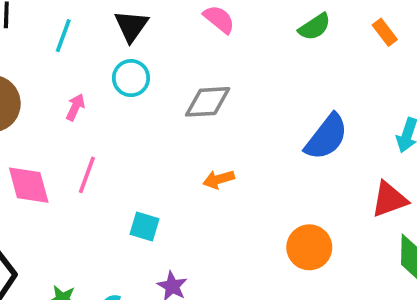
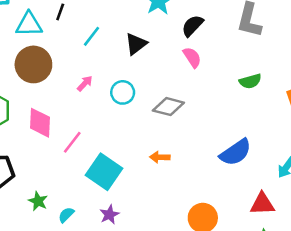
cyan circle: (131, 78) -> (123, 92), moved
pink line: (87, 175) -> (72, 142), moved
cyan square: (144, 226) -> (104, 172), size x1.8

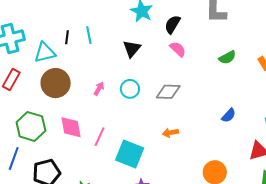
cyan line: (92, 36) -> (89, 35), moved, turned -36
blue semicircle: (236, 152) -> (229, 115), size x0.6

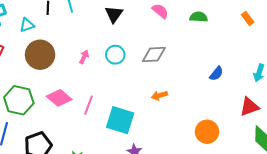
cyan triangle: (45, 53) -> (27, 25), size x0.7
green semicircle: (227, 57) -> (199, 17), moved, turned -144
pink diamond: (71, 127) -> (59, 98), turned -35

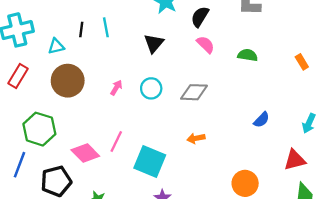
pink diamond: (59, 98) -> (85, 153), moved

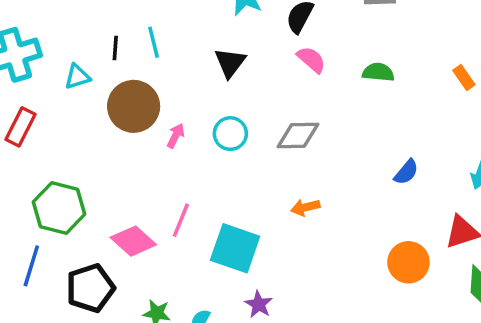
brown circle: (68, 81) -> (134, 106), moved
orange circle: (245, 183) -> (408, 262), moved

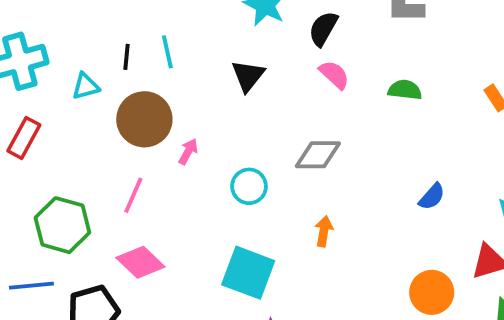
cyan circle: (230, 134) -> (249, 186), moved
orange arrow: (305, 207) -> (324, 231), turned 112
pink line: (181, 220) -> (133, 195), moved
blue line: (31, 266) -> (31, 286), turned 66

